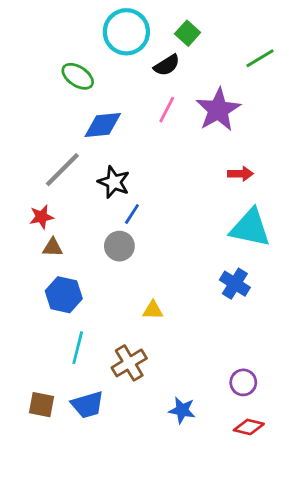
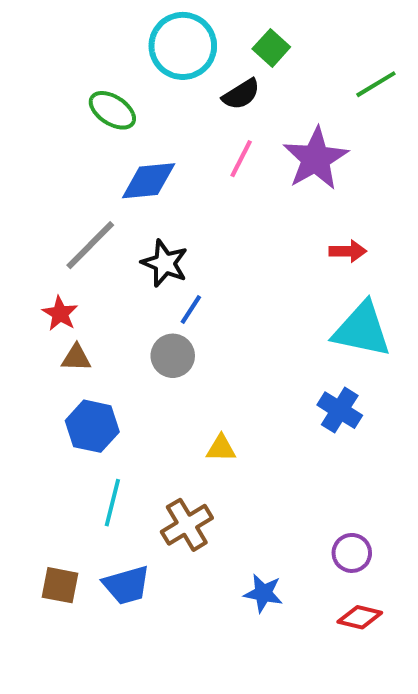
red star: (41, 217) -> (60, 314), turned -30

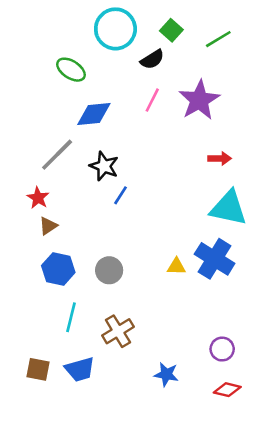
green line: (376, 84) -> (218, 39), moved
gray circle: (173, 356) -> (109, 270), moved
brown triangle: (76, 358) -> (48, 226), turned -36
blue cross: (340, 410) -> (215, 259), size x1.4
yellow triangle: (221, 448) -> (176, 266), moved

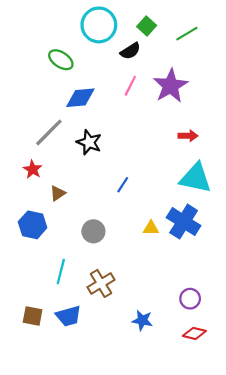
blue line: (121, 195) -> (123, 185), moved
brown triangle: (48, 226) -> (58, 193), moved
blue hexagon: (58, 269) -> (33, 225), moved

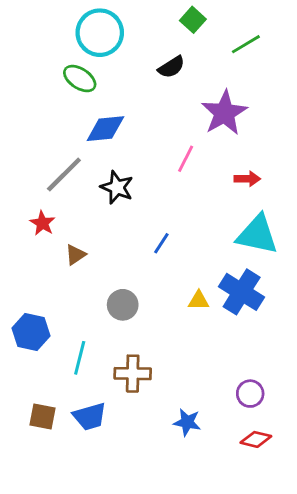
cyan circle: (99, 25) -> (100, 33), moved
green square: (147, 26) -> (193, 20), moved
pink line: (130, 86) -> (186, 159), moved
blue hexagon: (33, 225) -> (31, 332), moved
brown cross: (101, 283) -> (133, 374), turned 32

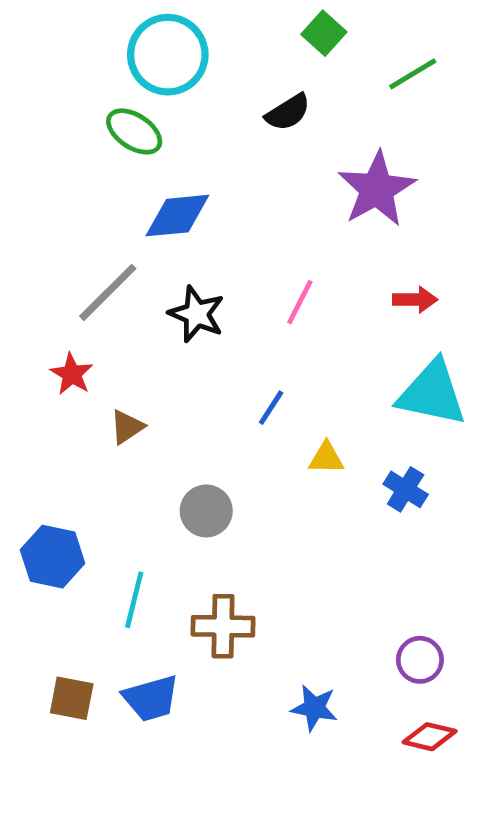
pink line: (186, 159) -> (300, 302), moved
blue cross: (242, 292) -> (406, 489), size x0.6
yellow triangle: (199, 301) -> (326, 458), moved

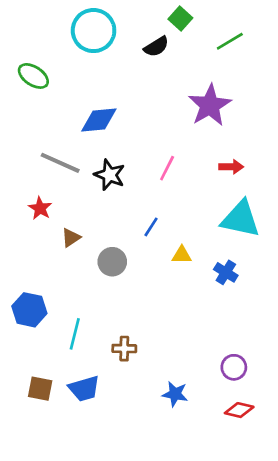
black semicircle: (288, 112) -> (156, 47), moved
green ellipse: (134, 131) -> (33, 76), moved
gray line: (108, 292) -> (60, 163), turned 69
gray circle: (206, 511) -> (112, 262), moved
brown cross: (223, 626) -> (124, 349), size x0.7

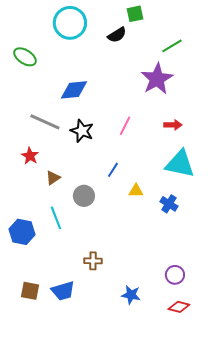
green square: (180, 19) -> (135, 14), turned 36
green line: (230, 41) -> (172, 46), moved
cyan line: (75, 334) -> (56, 218), moved, turned -35

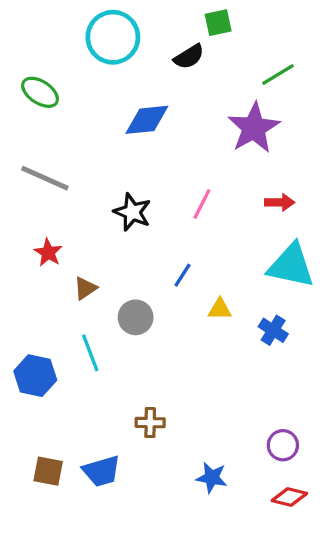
blue diamond: (74, 90) -> (147, 120), moved
gray line: (45, 122) -> (45, 178), moved

